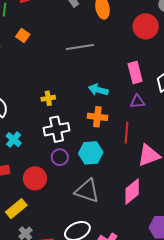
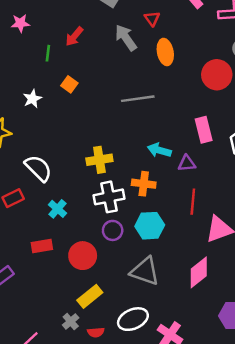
yellow cross: (48, 98) -> (99, 160), size x1.5
purple triangle: (137, 101) -> (187, 163), moved
orange cross: (97, 117) -> (144, 184), moved
yellow rectangle: (16, 209) -> (90, 296), moved

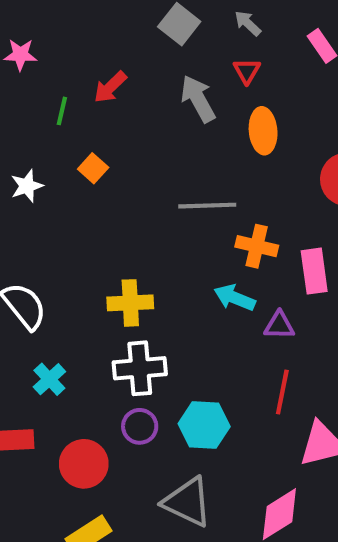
orange cross: (144, 184) -> (257, 246), moved

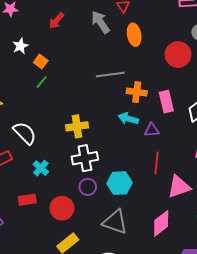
green line: (62, 111) -> (42, 82), moved, turned 32
orange square: (93, 168) -> (41, 62), moved
white star: (27, 186) -> (20, 46), moved

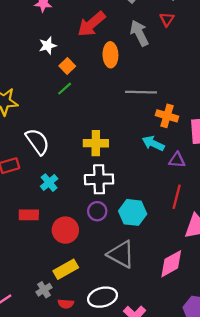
red arrow: (56, 21) -> (91, 24), size x1.5
orange ellipse: (134, 35) -> (110, 55), moved

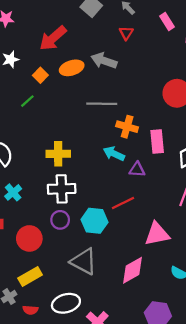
gray arrow: (139, 33) -> (104, 61), moved, turned -45
orange ellipse: (110, 55) -> (72, 68), turned 75
orange square: (67, 66) -> (40, 75), moved
red line: (177, 197) -> (123, 203), moved, turned 50

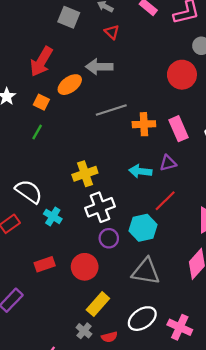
cyan arrow: (114, 154) -> (140, 171), moved
cyan cross: (13, 192) -> (53, 216), moved

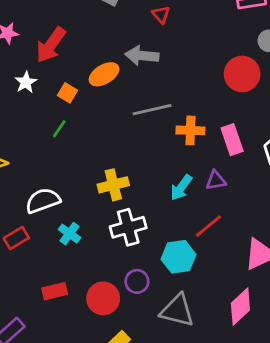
red arrow: (41, 61) -> (51, 45), moved
cyan arrow: (140, 171) -> (181, 188), turned -65
white semicircle: (29, 192) -> (43, 201), turned -60
purple circle: (109, 238) -> (137, 281), moved

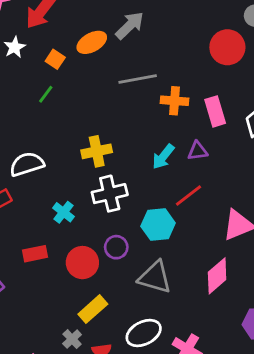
gray arrow: (142, 56) -> (130, 25), turned 128
cyan cross: (70, 234) -> (64, 212), moved

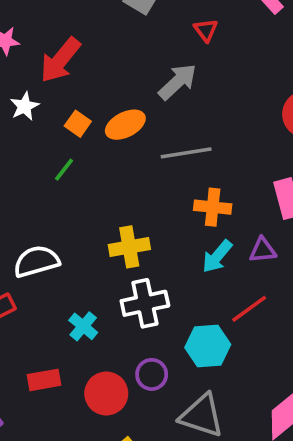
orange ellipse: (92, 42) -> (125, 125), moved
orange cross: (175, 101) -> (213, 207), moved

